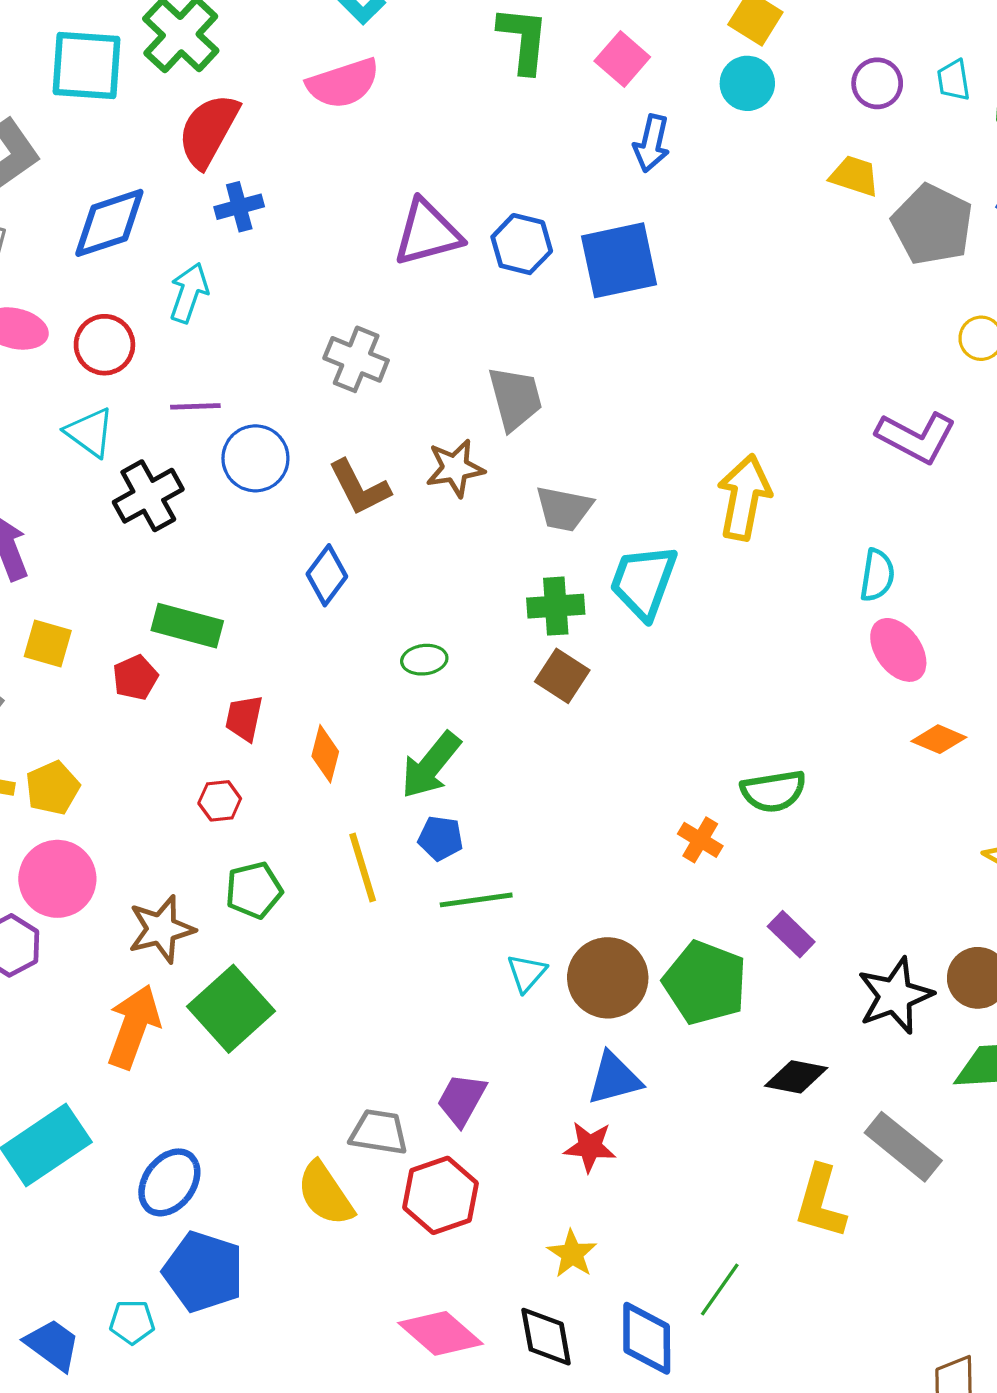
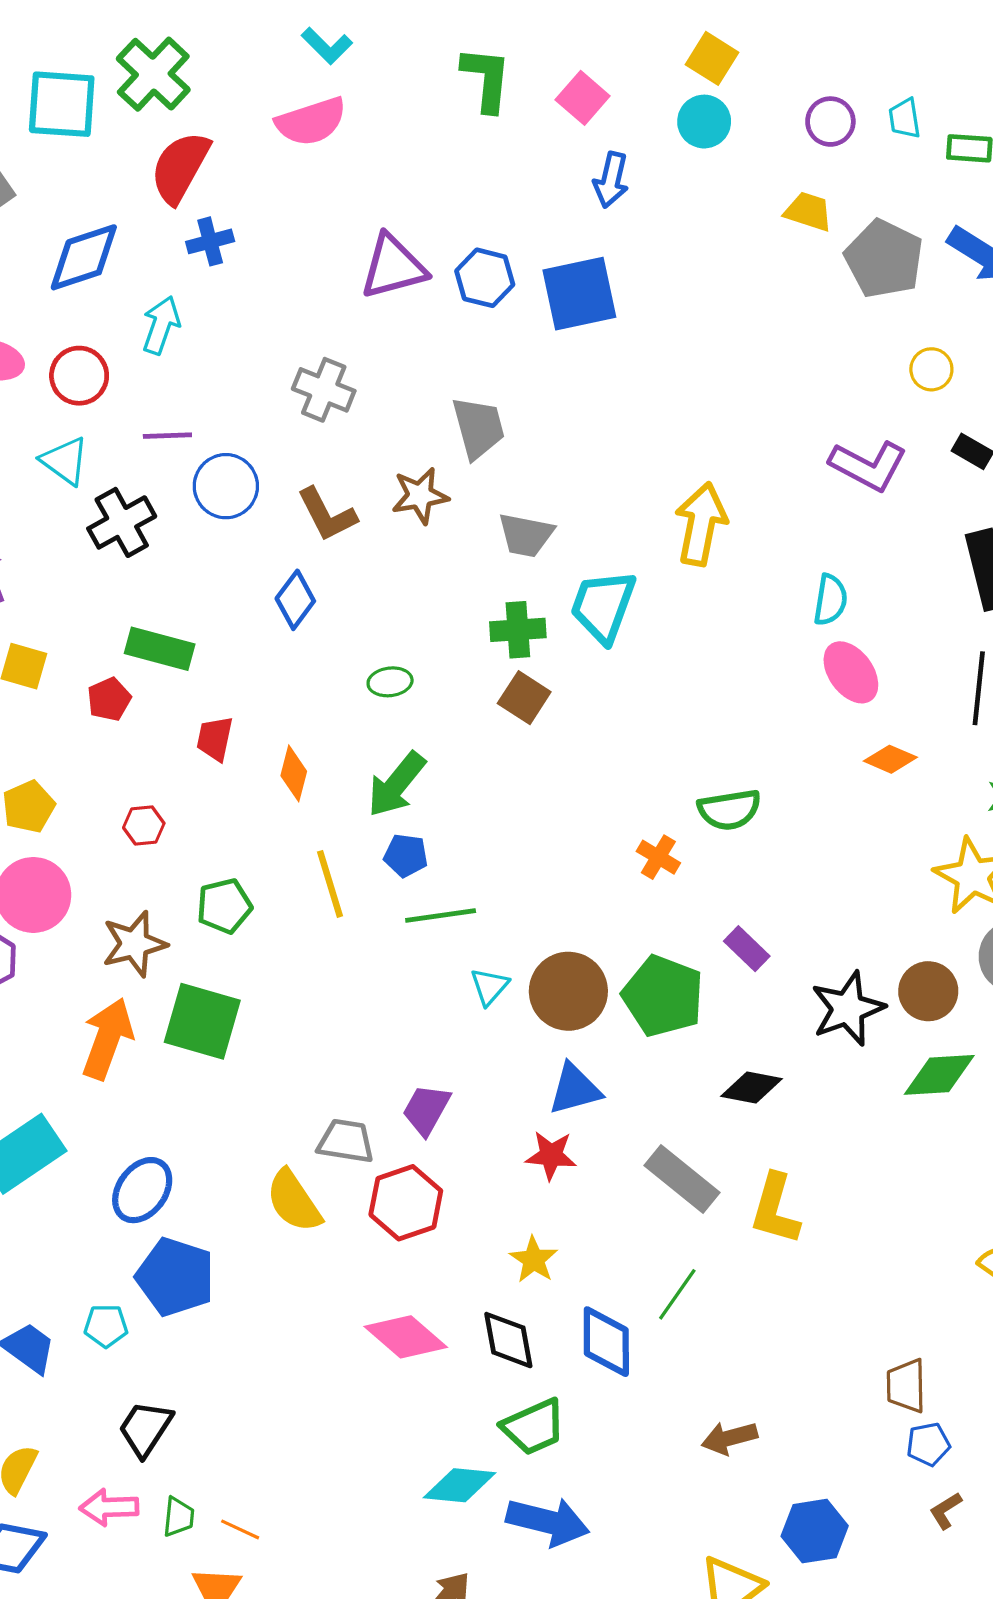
red hexagon: (220, 801) -> (144, 825), moved
green square: (231, 1009) -> (202, 1021), turned -32
gray rectangle: (903, 1147) -> (682, 1179), moved

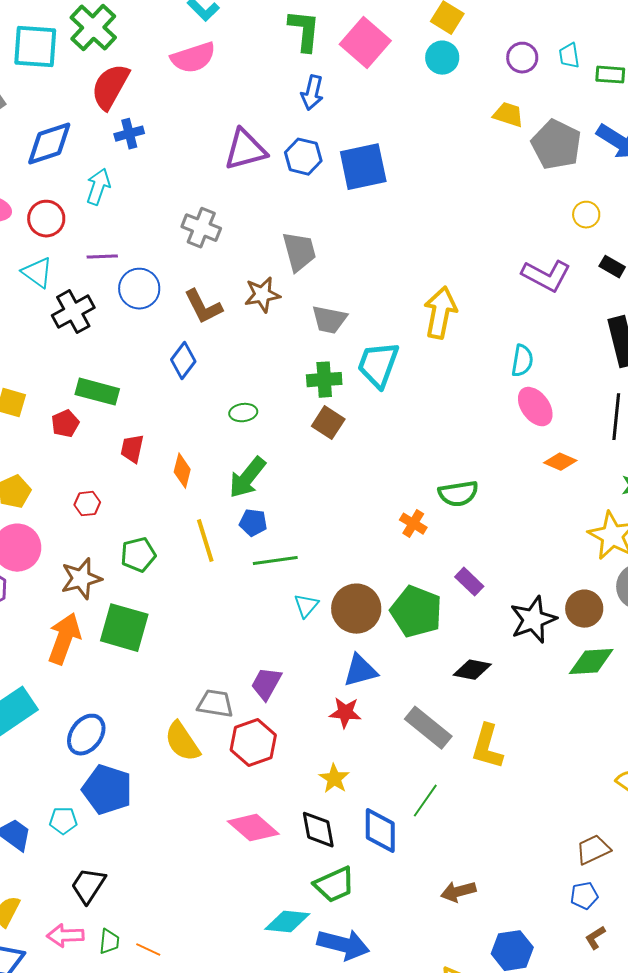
pink square: (583, 98) -> (365, 43), size x1.5
blue arrow: (611, 180) -> (312, 93), moved
brown trapezoid: (906, 1386) -> (593, 850), moved, turned 66

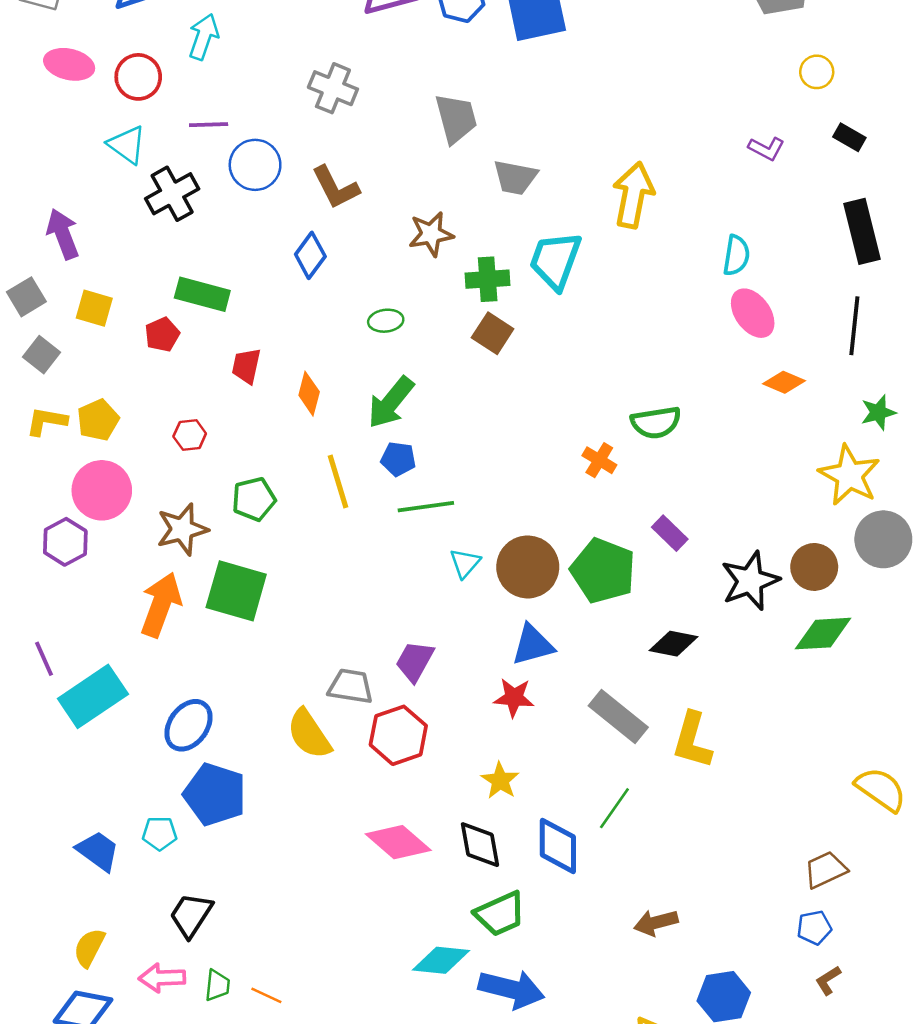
purple L-shape: (546, 276) -> (766, 149), size x0.6
brown star: (262, 295) -> (431, 234), moved
gray trapezoid: (329, 320) -> (515, 177), moved

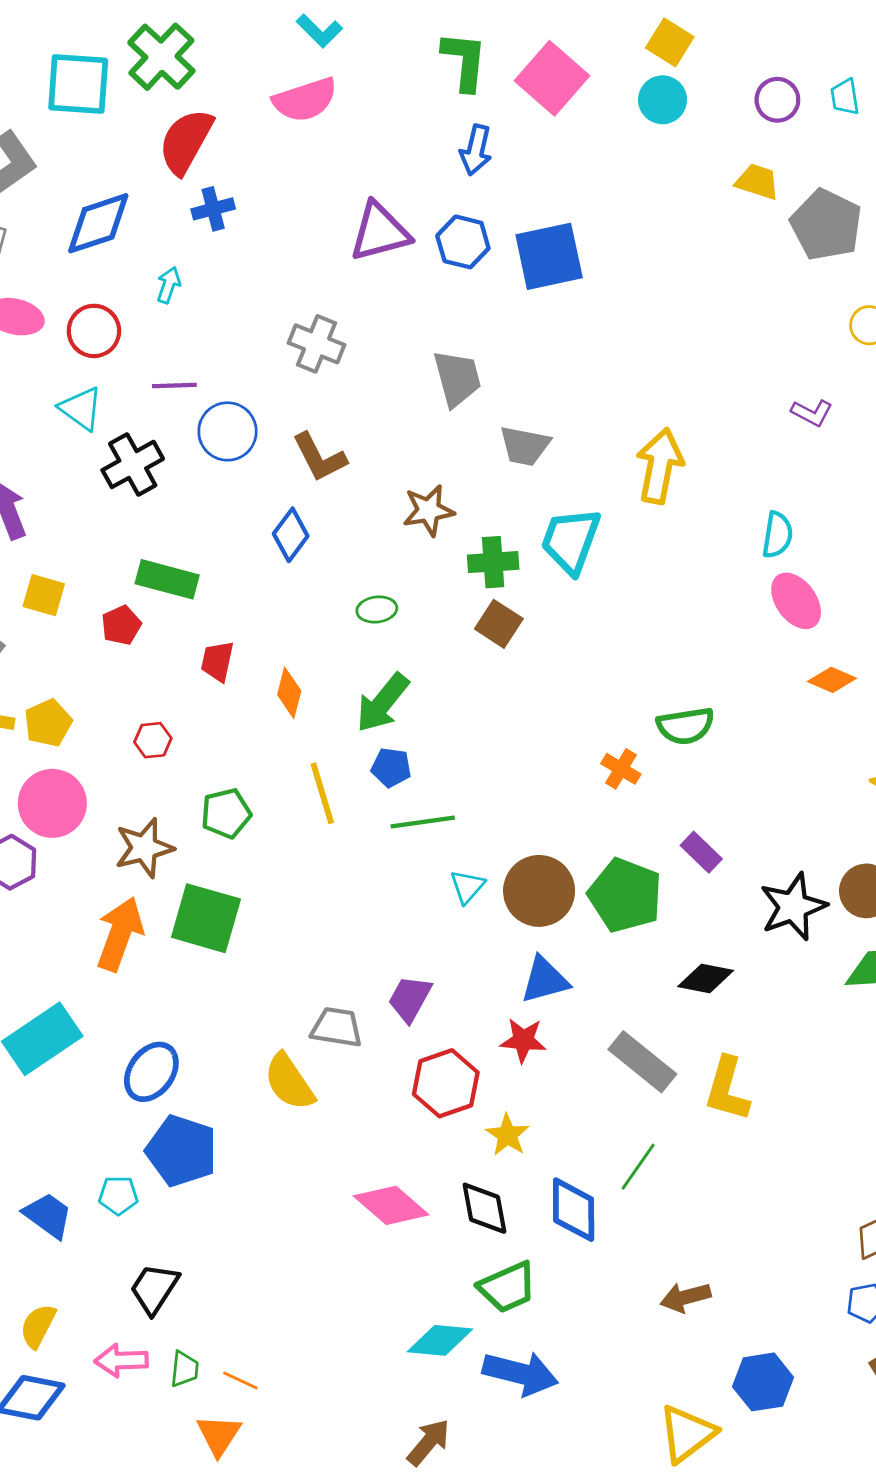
cyan arrow: (204, 37) -> (169, 285), size x0.7
red hexagon: (398, 735) -> (446, 1083), moved

